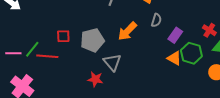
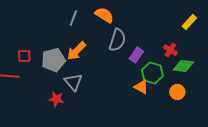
gray semicircle: (156, 20) -> (117, 40), size x1.6
orange arrow: (127, 31) -> (76, 51), moved
orange triangle: (174, 58) -> (141, 87), moved

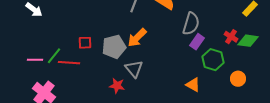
gray semicircle: (117, 40) -> (191, 24), moved
green diamond: (183, 66) -> (248, 41), moved
orange triangle: (141, 87) -> (193, 85), moved

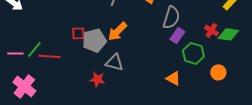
red square: (85, 43) -> (78, 33), moved
gray triangle: (134, 69) -> (114, 62), turned -36

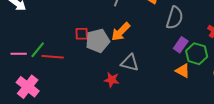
purple rectangle: (177, 35) -> (181, 45), moved
gray triangle: (114, 62) -> (130, 63), moved
orange triangle: (173, 78) -> (183, 71), moved
red star: (97, 79) -> (112, 80), moved

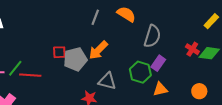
green hexagon: (197, 54) -> (140, 72), moved
orange triangle: (183, 71) -> (160, 89), turned -42

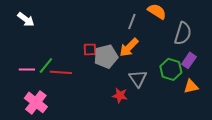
gray line: (95, 17) -> (132, 21), moved
gray triangle: (107, 81) -> (138, 78), turned 42

